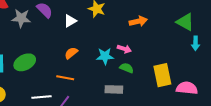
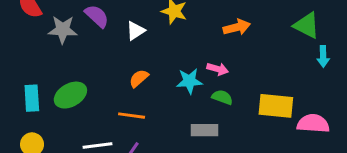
yellow rectangle: (162, 75) -> (276, 106), turned -70

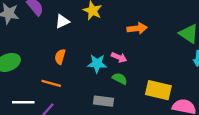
orange semicircle: (139, 78) -> (60, 57), turned -40

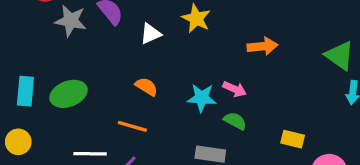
orange semicircle: (60, 57) -> (146, 87), turned 104
yellow rectangle: (158, 90) -> (293, 139), size x0.6

